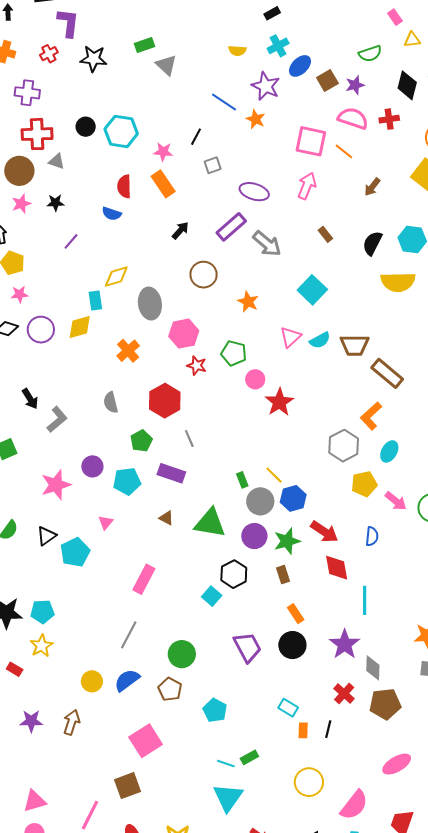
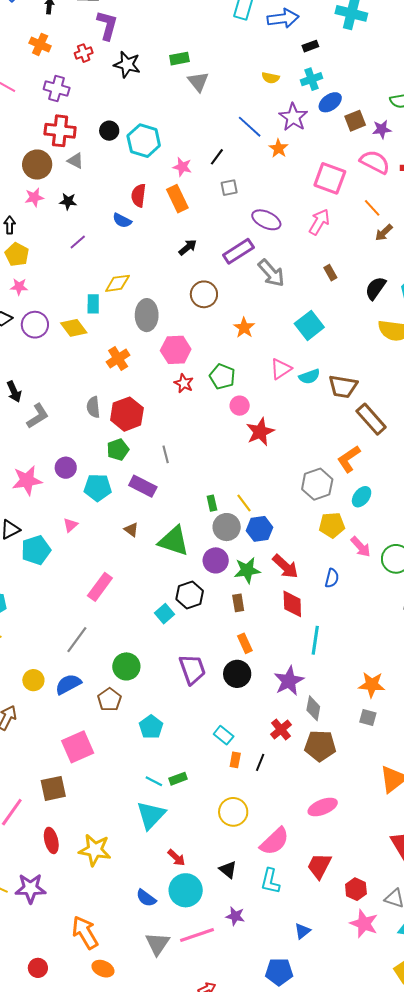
orange line: (344, 151) -> (372, 208), moved
yellow diamond: (80, 327) -> (74, 328), turned 60
red hexagon: (165, 401) -> (127, 414), moved

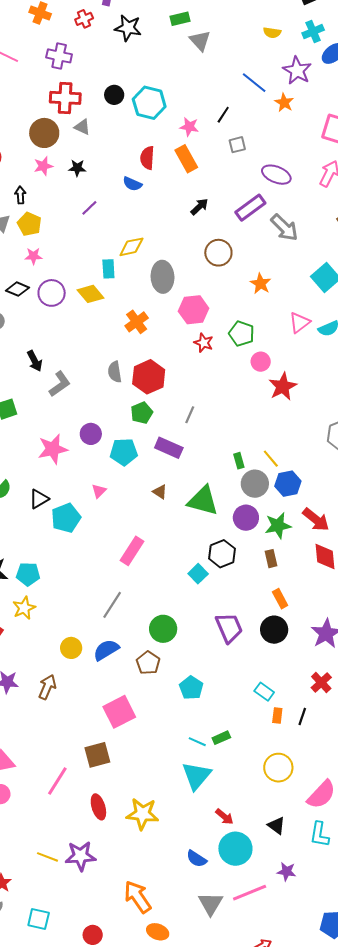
gray line: (166, 454) -> (190, 415), turned 42

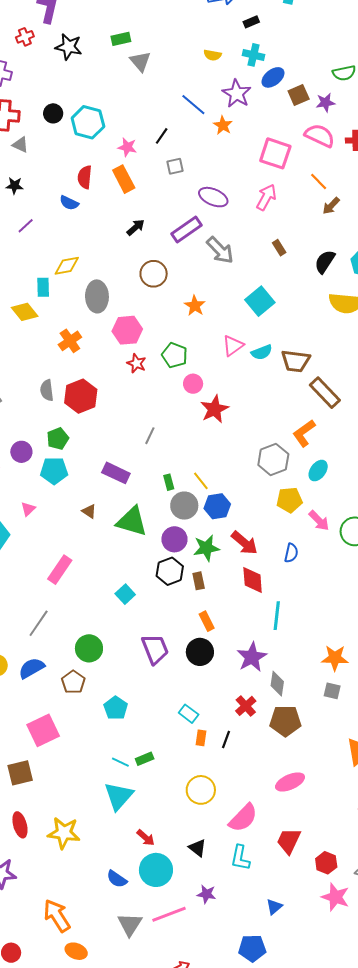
cyan cross: (313, 32) -> (254, 55), turned 35
green pentagon: (142, 413) -> (58, 439), moved
gray line: (190, 415) -> (150, 436), moved
purple rectangle: (169, 448) -> (116, 473), moved
black hexagon: (222, 554) -> (170, 571), moved

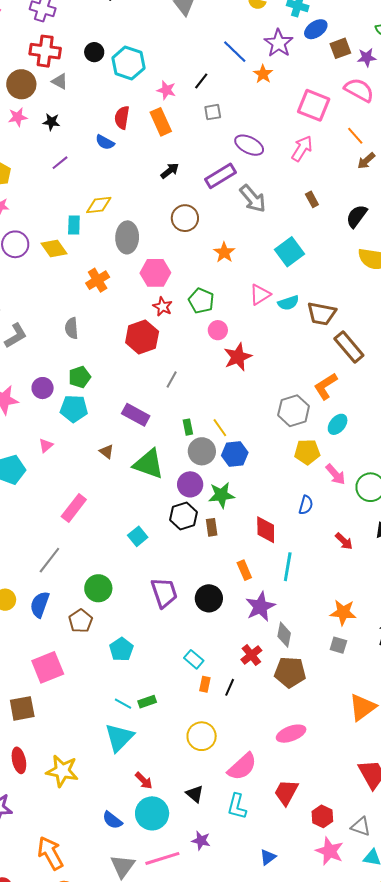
red hexagon: (81, 396) -> (142, 337), moved
red arrow: (244, 543) -> (344, 541), moved, size x0.7
orange rectangle: (207, 621) -> (244, 570), moved
blue semicircle: (32, 668) -> (40, 605), turned -44

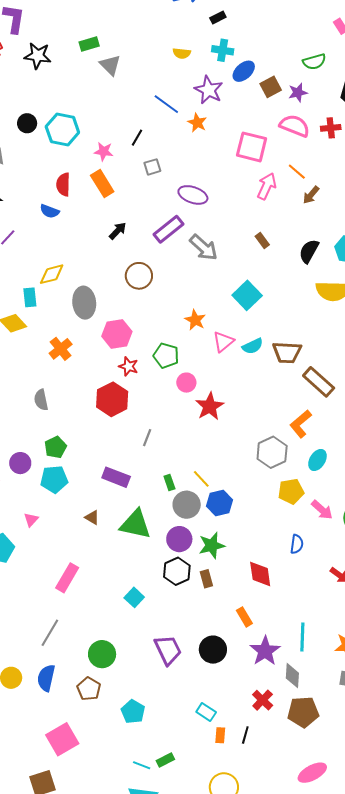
pink arrow: (302, 148) -> (267, 186), moved
orange star: (224, 252) -> (195, 320), moved
cyan line: (288, 567) -> (302, 637), moved

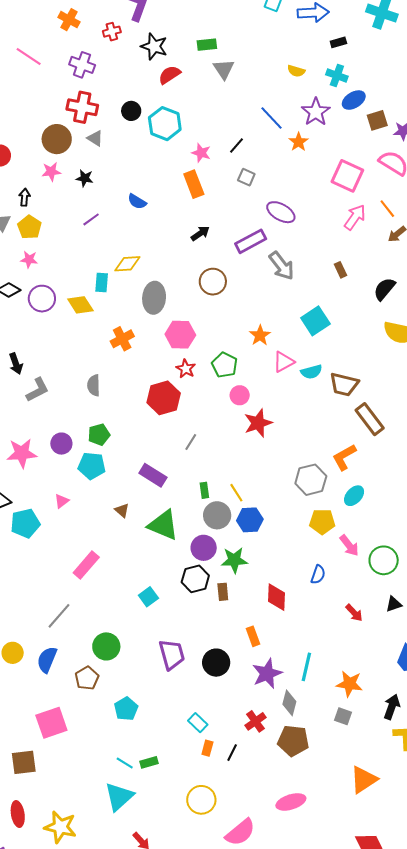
gray square: (152, 167) -> (246, 177), turned 30
red semicircle: (63, 184) -> (169, 75), moved, turned 45

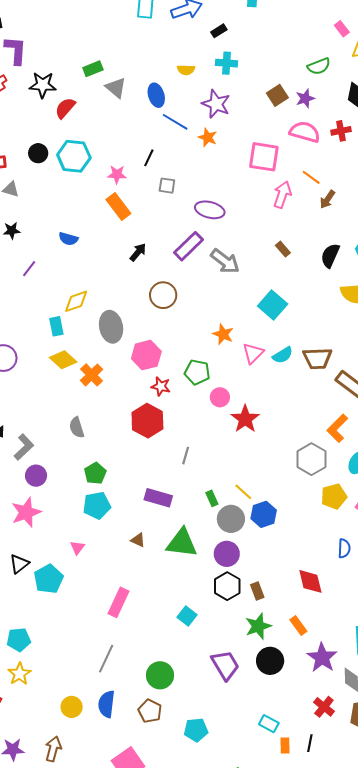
blue ellipse: (354, 100) -> (156, 95), moved, turned -60
yellow diamond: (80, 305) -> (63, 360), moved
purple circle: (61, 444) -> (36, 476), moved
green star: (234, 560) -> (258, 626), moved
cyan pentagon: (126, 709) -> (196, 730), turned -30

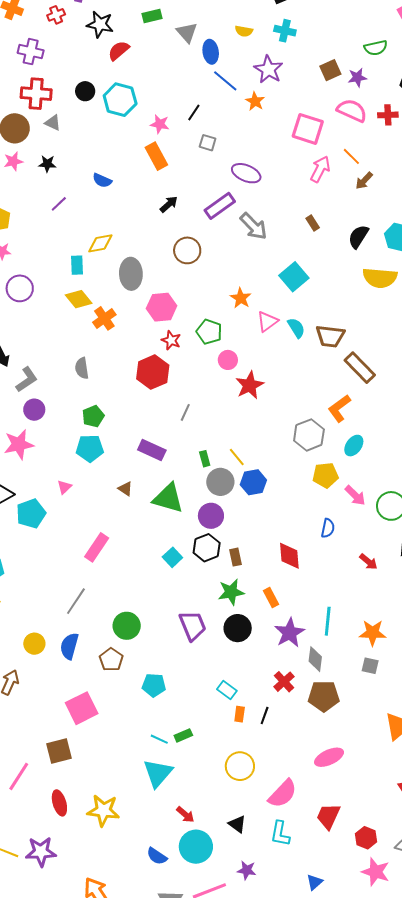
gray triangle: (116, 88) -> (187, 32), moved
cyan semicircle: (283, 355) -> (296, 328), turned -100
cyan square: (187, 616) -> (172, 557), moved

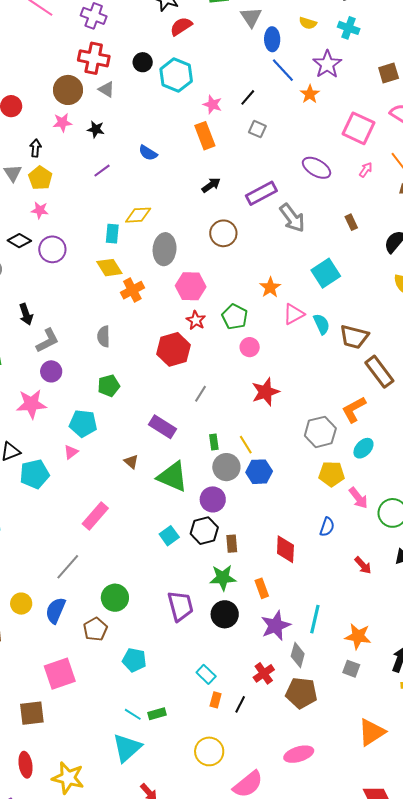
pink arrow: (320, 169) -> (366, 170), size x0.6
purple ellipse: (246, 173) -> (317, 168), moved
red star: (250, 385) -> (265, 392), moved
cyan pentagon: (90, 448) -> (83, 423), moved

